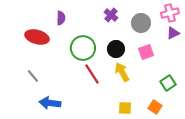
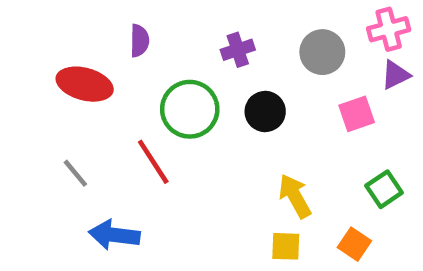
purple cross: (111, 15) -> (238, 50), moved, turned 32
pink square: (146, 52) -> (357, 114), moved
yellow arrow: (122, 72) -> (295, 196), moved
red line: (92, 74) -> (153, 162), moved

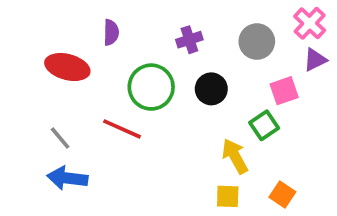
pink cross: (389, 29) -> (310, 23), turned -32
red line: (153, 162) -> (122, 129), turned -33
green square: (384, 189) -> (264, 125), moved
blue arrow: (114, 235) -> (67, 178), moved

